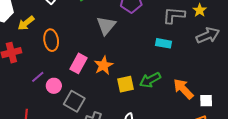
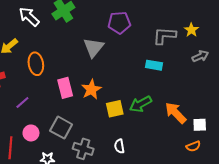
gray arrow: (208, 35) -> (200, 56), size x0.7
pink rectangle: (79, 63) -> (65, 88), turned -42
pink circle: (54, 86) -> (31, 133), moved

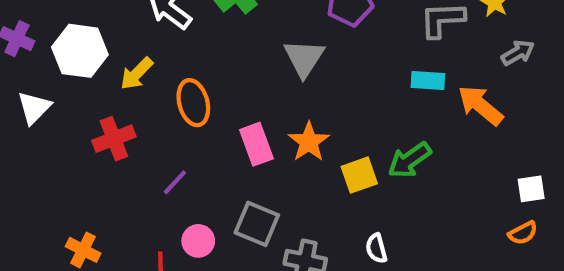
orange arrow: (176, 113) -> (480, 105), moved

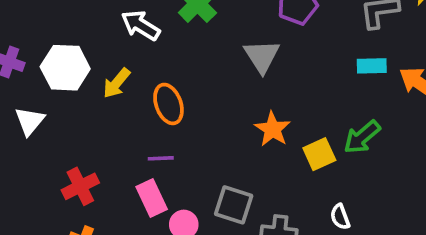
red cross: (114, 139) -> (80, 186), moved
pink rectangle: (256, 144) -> (152, 198), moved
purple line: (175, 182) -> (161, 158), moved, turned 50

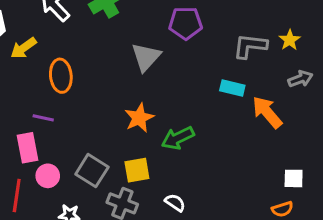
green arrow: (362, 137) -> (178, 138), moved
yellow square: (319, 154) -> (137, 170), moved
white semicircle: (340, 217) -> (175, 203), turned 130

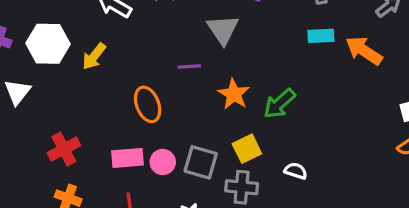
orange ellipse: (61, 76) -> (148, 104), moved
purple line: (43, 118) -> (189, 66), moved
pink rectangle: (27, 148) -> (128, 158), turned -68
pink circle: (48, 176) -> (163, 162), moved

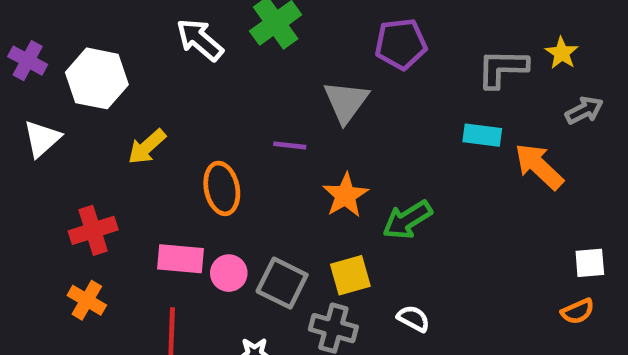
yellow arrow: (94, 56) -> (147, 147), moved

